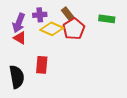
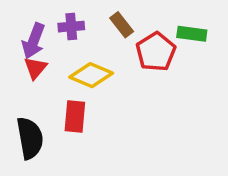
yellow diamond: (52, 29) -> (91, 75), moved
red pentagon: (74, 29) -> (156, 52), moved
red triangle: (20, 38) -> (35, 68), turned 40

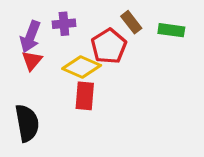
brown rectangle: (122, 25) -> (131, 22), moved
red pentagon: (156, 52) -> (109, 46), moved
red rectangle: (75, 116) -> (85, 96), moved

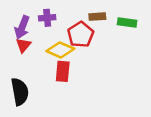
brown rectangle: (131, 22) -> (97, 17), turned -56

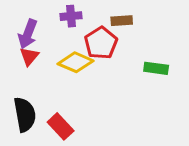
purple cross: (47, 18) -> (71, 16), moved
green rectangle: (127, 23) -> (156, 68), moved
red rectangle: (63, 71) -> (61, 126), moved, turned -48

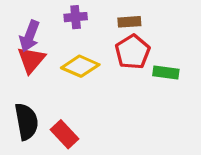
red pentagon: (101, 43) -> (133, 52), moved
red triangle: (29, 56) -> (31, 60), size x1.4

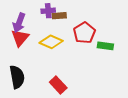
brown rectangle: (129, 22) -> (59, 16), moved
red rectangle: (64, 134) -> (58, 85), moved

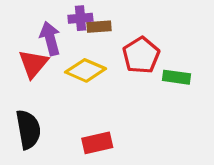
purple arrow: (19, 23) -> (50, 38), moved, turned 144
red rectangle: (58, 85) -> (97, 143), turned -60

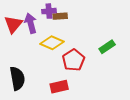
red pentagon: (141, 55) -> (73, 60), moved
red triangle: (33, 64) -> (13, 24), moved
green rectangle: (177, 77) -> (107, 47), turned -42

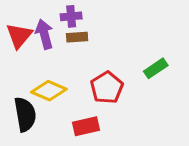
brown rectangle: (60, 16) -> (77, 37), moved
yellow diamond: (52, 43) -> (49, 91), moved

